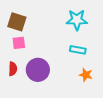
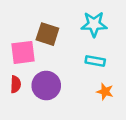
brown square: (17, 22) -> (47, 34), moved
pink square: (19, 43) -> (23, 52), size x1.5

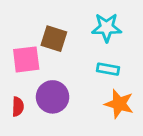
red semicircle: (16, 84) -> (18, 107), moved
orange star: (105, 92) -> (119, 104), size x1.5

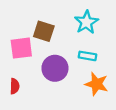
cyan star: (107, 28) -> (86, 22), turned -30
purple circle: (53, 97) -> (55, 68), moved

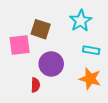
cyan rectangle: (88, 56) -> (91, 50), moved
red semicircle: (15, 86) -> (35, 85), moved

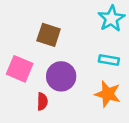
cyan star: (81, 21) -> (111, 19), moved
pink square: (20, 45) -> (20, 69), moved, turned 30

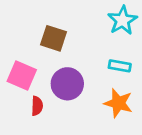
red semicircle: (42, 102) -> (37, 106), moved

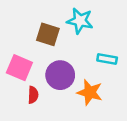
cyan star: (122, 20) -> (80, 21), moved, turned -30
orange star: (118, 103) -> (90, 92), moved

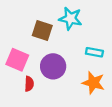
orange star: (90, 92) -> (93, 83), moved

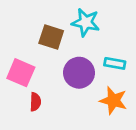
purple circle: (53, 66) -> (79, 73), moved

